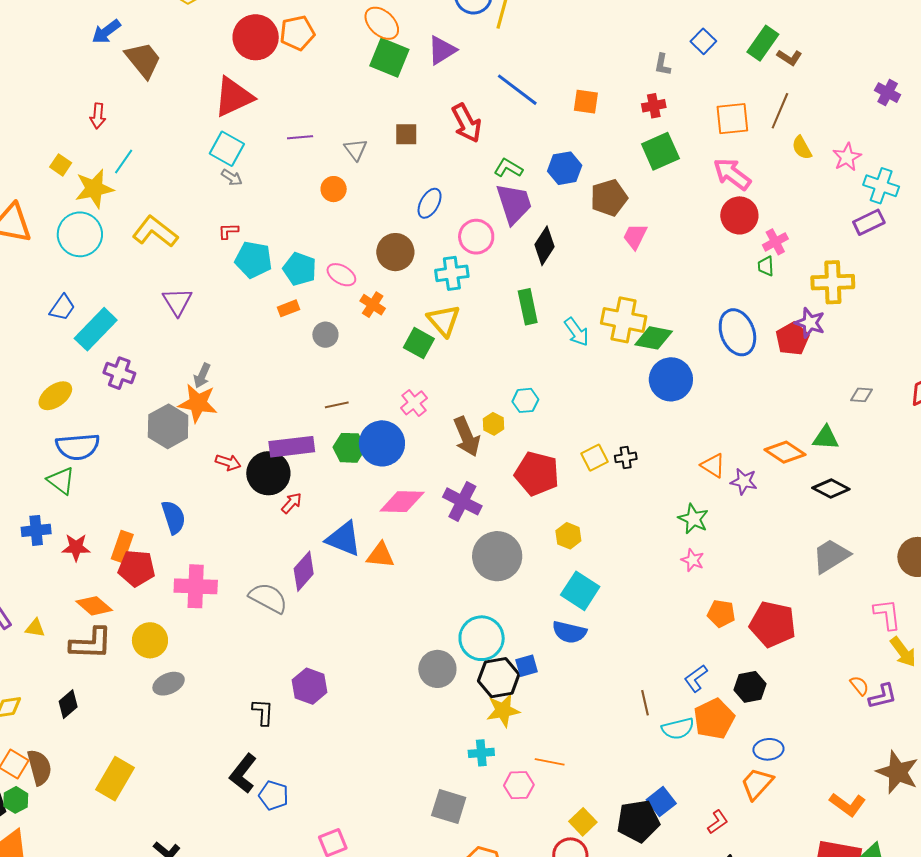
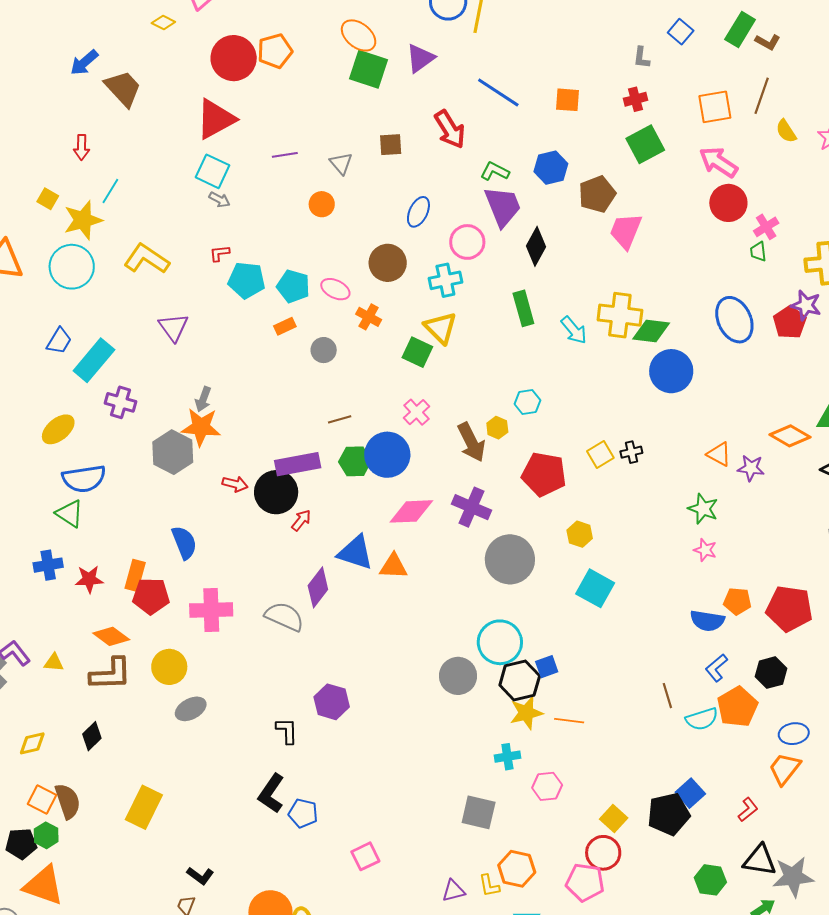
pink trapezoid: (635, 236) -> (626, 231), size x1.4
blue semicircle: (569, 632) -> (707, 621), moved
orange line: (550, 762) -> (569, 721), moved

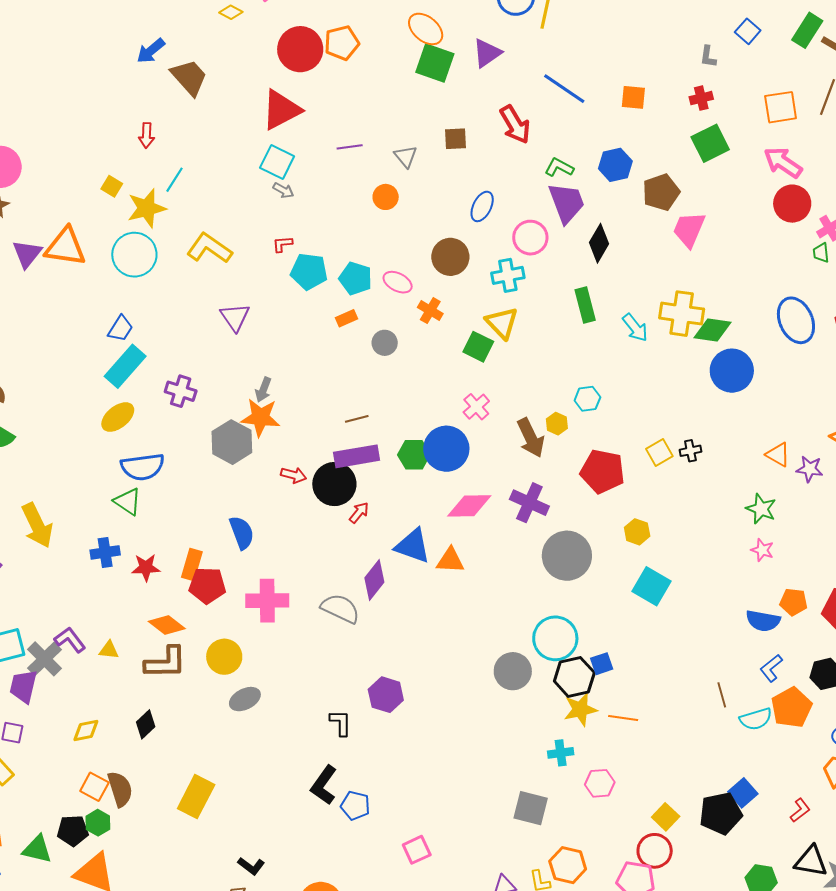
cyan rectangle: (94, 360) -> (125, 366), moved
brown line: (340, 419) -> (357, 419), moved

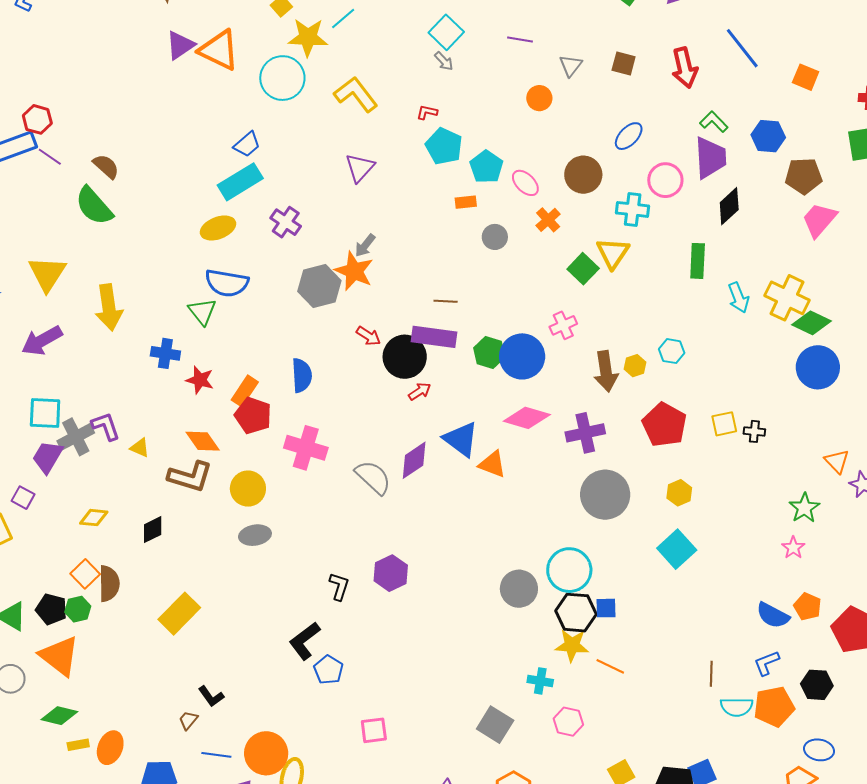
purple cross: (529, 503) -> (585, 433), turned 36

